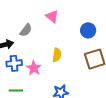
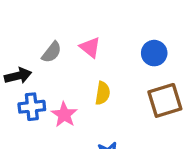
pink triangle: (52, 16) -> (90, 47), moved

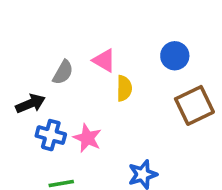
yellow semicircle: (103, 93) -> (124, 88), moved
blue cross: (32, 107) -> (51, 135), turned 30

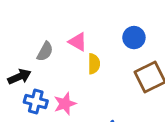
pink star: (87, 138) -> (65, 104), turned 30

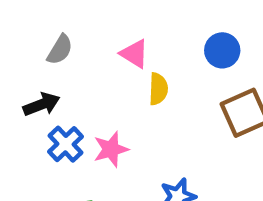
gray semicircle: (45, 51) -> (60, 50), moved
blue cross: (36, 102) -> (66, 144), turned 30

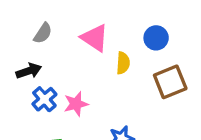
pink triangle: (134, 54) -> (95, 38), size x1.4
yellow semicircle: (158, 89) -> (123, 63), moved

